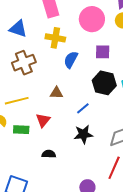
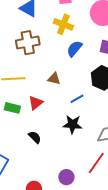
black semicircle: (49, 154) -> (35, 137), turned 32

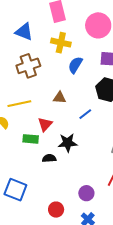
green rectangle: (12, 108) -> (31, 139), moved
black star: (72, 124) -> (68, 143), moved
black semicircle: (35, 137) -> (49, 158), turned -40

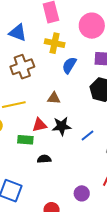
blue line: (85, 114) -> (87, 136), moved
red triangle: (45, 124) -> (40, 125), turned 35
black star: (68, 143) -> (62, 126), moved

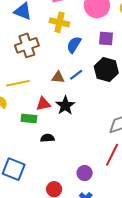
black star: (62, 126) -> (65, 105), turned -30
blue line: (87, 136) -> (76, 75), moved

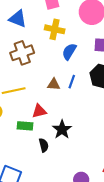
blue line: (76, 75) -> (72, 82), turned -32
black star: (65, 105) -> (62, 129), moved
black semicircle: (47, 138) -> (44, 145), turned 80

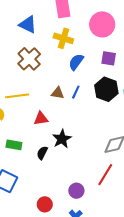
brown cross: (22, 53) -> (29, 59), turned -30
green rectangle: (25, 126) -> (14, 145), moved
black semicircle: (44, 145) -> (42, 153), turned -144

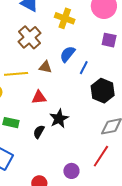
blue semicircle: (76, 62) -> (68, 54), moved
black hexagon: (106, 89) -> (103, 91), moved
blue line: (76, 92) -> (84, 68), moved
brown triangle: (58, 93) -> (45, 67), moved

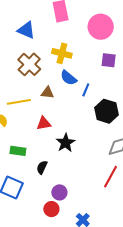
yellow cross: (65, 18) -> (62, 53), moved
blue semicircle: (68, 54) -> (68, 78), turned -84
black semicircle: (39, 132) -> (42, 167), moved
purple circle: (71, 171) -> (59, 192), moved

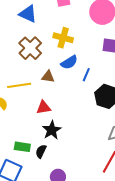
blue semicircle: (68, 78) -> (69, 62), turned -72
black star: (66, 143) -> (52, 130), moved
green rectangle: (18, 151) -> (22, 147), moved

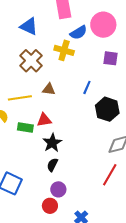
blue semicircle: (69, 62) -> (79, 33), moved
green rectangle: (22, 147) -> (25, 127), moved
black semicircle: (41, 151) -> (52, 165), moved

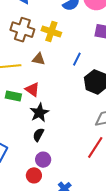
yellow cross: (64, 50) -> (51, 32), moved
brown cross: (31, 61) -> (22, 30), turned -30
red triangle: (44, 120) -> (32, 89), turned 42

